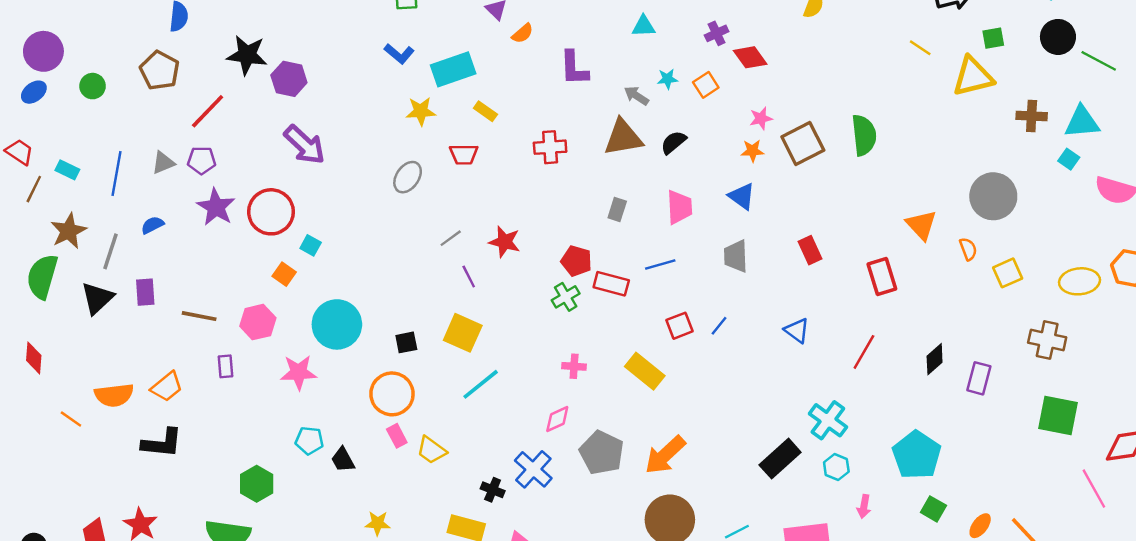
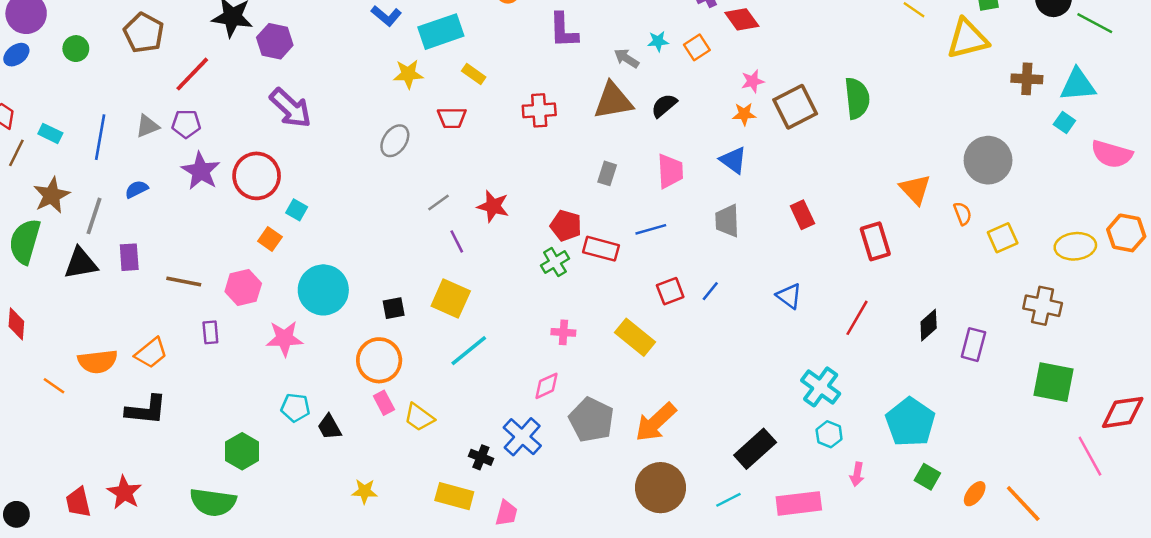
black triangle: (97, 298) -> (81, 263), turned 33
black rectangle: (780, 459) -> (755, 449), moved

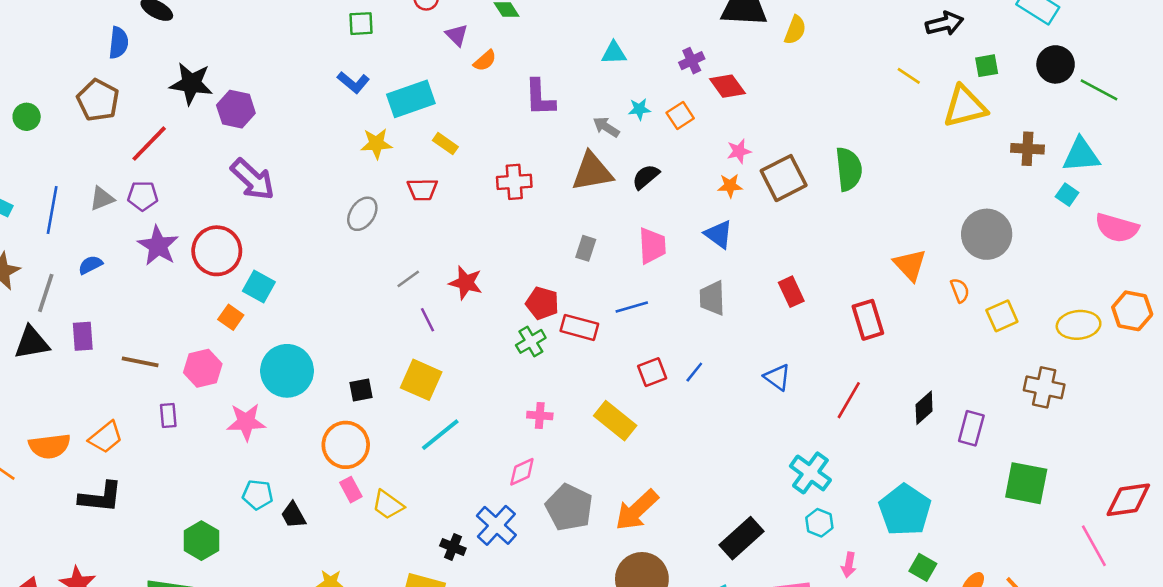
cyan square: (297, 210) -> (259, 287), size x1.4
green square: (1054, 382) -> (1026, 483), moved

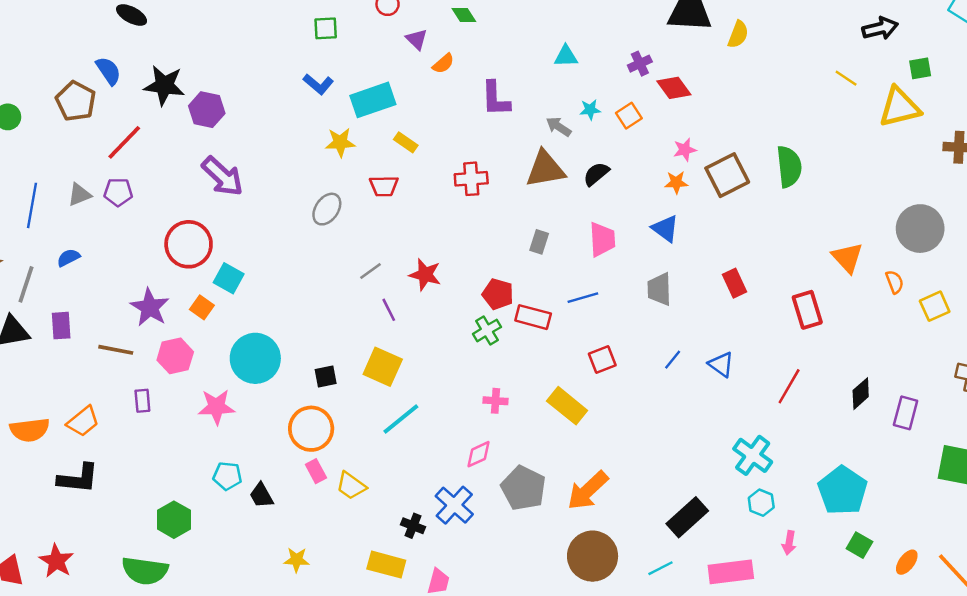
blue semicircle: (118, 43) -> (108, 71), moved, turned -40
purple star: (158, 246) -> (150, 307), moved
blue line: (694, 372) -> (673, 360), moved

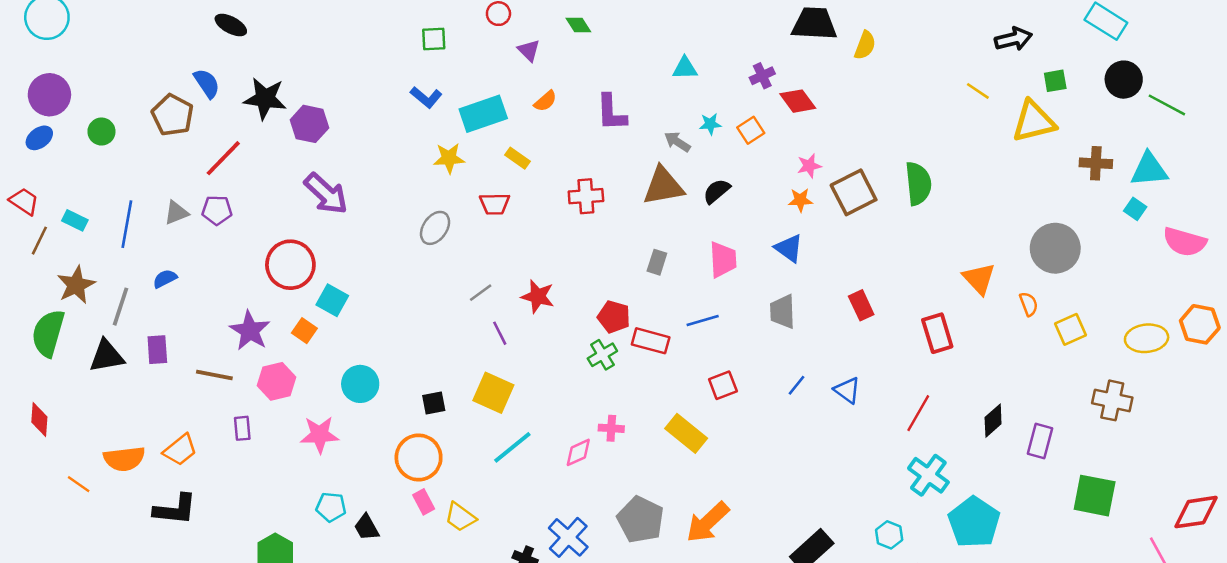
orange semicircle: (443, 64) -> (545, 101), moved
cyan circle: (255, 358) -> (360, 384), size x0.7
pink diamond: (479, 454) -> (578, 452), moved
cyan cross: (753, 455) -> (928, 475), moved

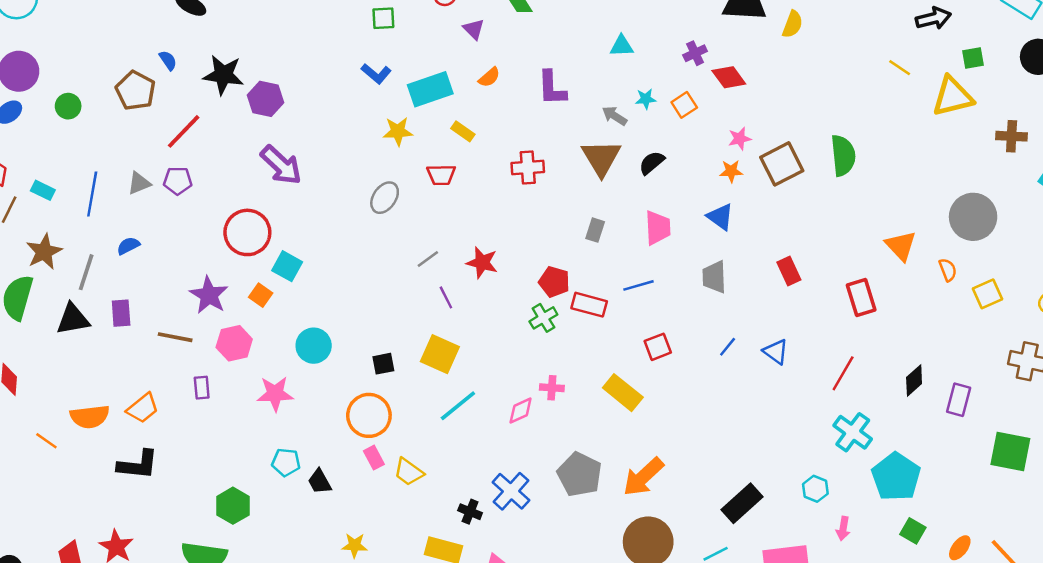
blue semicircle: (207, 83) -> (168, 60), size x0.7
brown triangle: (663, 186) -> (601, 158), turned -51

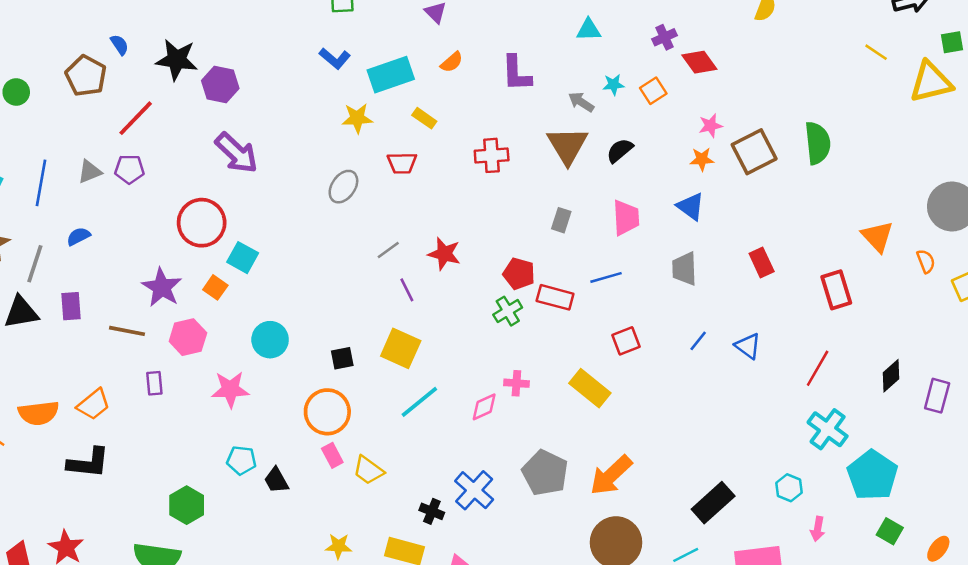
yellow star: (355, 545) -> (338, 546), moved

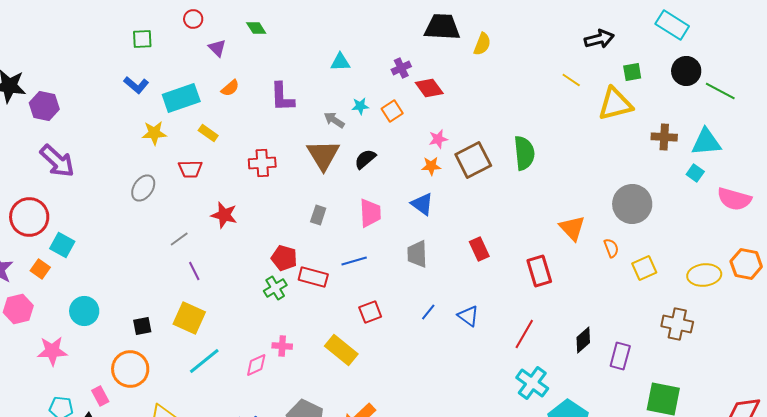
red star: (444, 254) -> (224, 215), moved
pink rectangle: (332, 455) -> (100, 396), moved

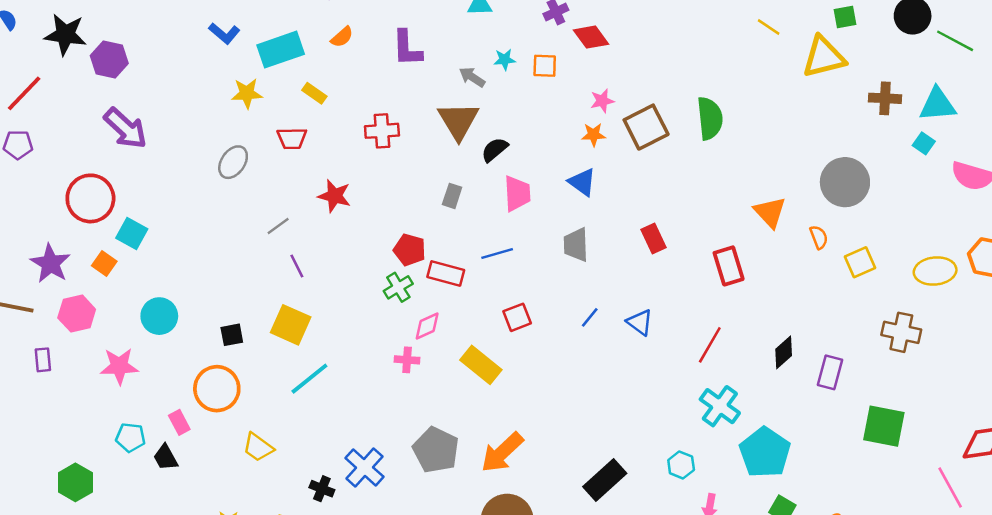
orange square: (392, 111) -> (545, 66), turned 35
black semicircle: (365, 159) -> (495, 150), moved
pink diamond: (256, 365) -> (427, 326), moved

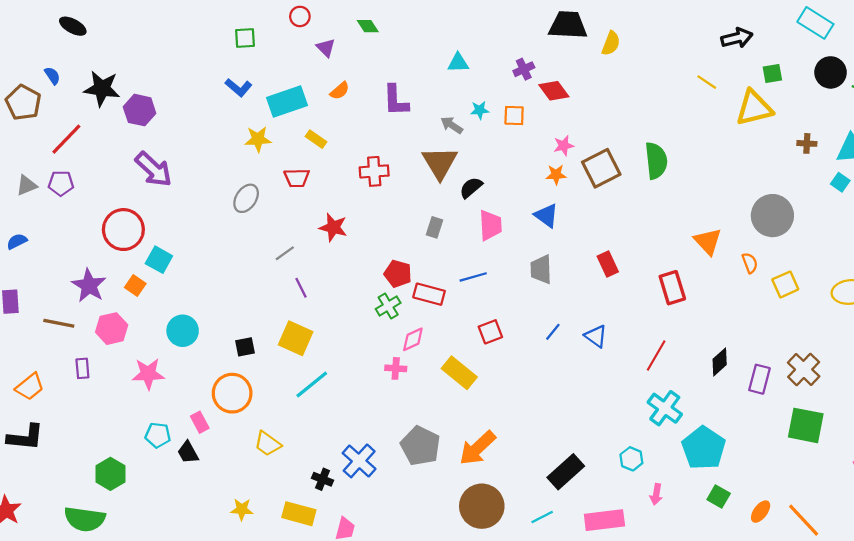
brown cross: (885, 98) -> (807, 143), size x0.7
brown cross: (901, 332) -> (804, 369), moved, turned 32

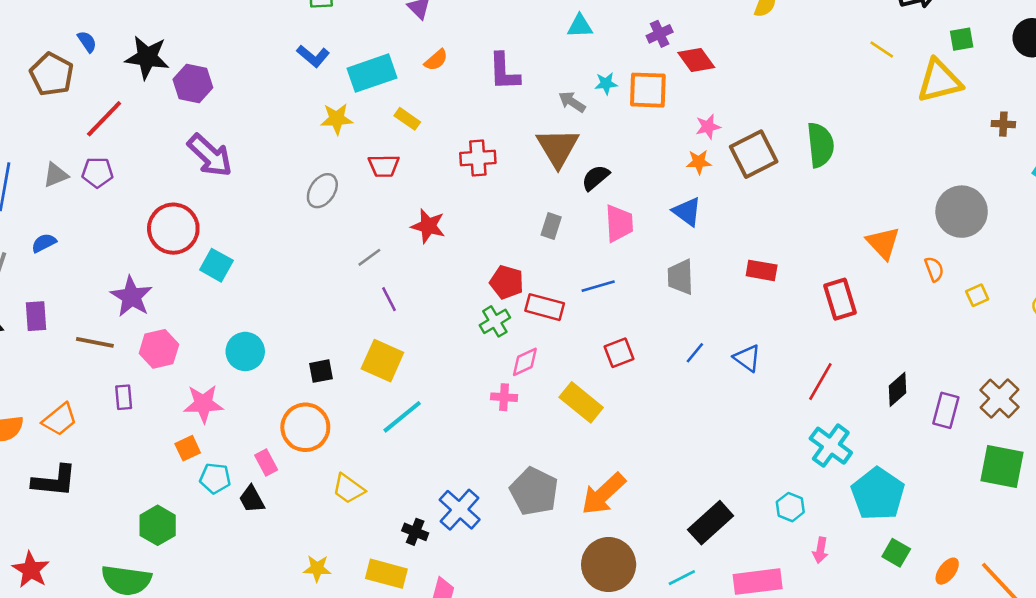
orange square: (514, 115) -> (648, 90), size x1.5
red rectangle: (608, 264) -> (762, 270), turned -55
yellow square: (785, 284) -> (977, 295), size x0.7
orange square: (135, 286) -> (188, 448), moved, turned 30

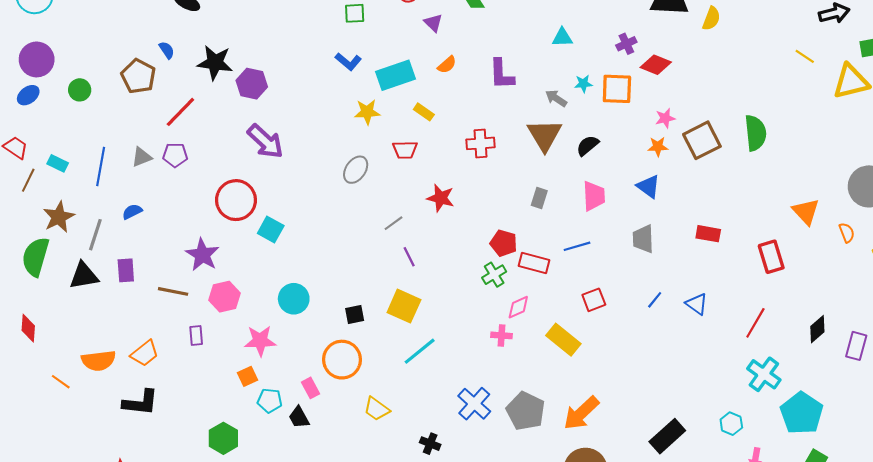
red diamond: (696, 60) -> (656, 65), turned -32
black semicircle: (596, 178) -> (588, 146), moved
blue cross: (460, 510) -> (474, 404), moved

